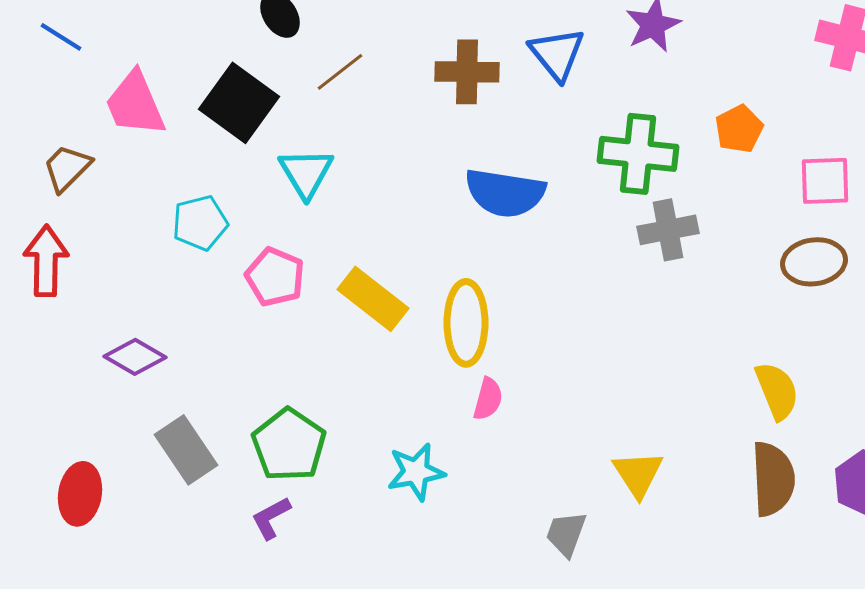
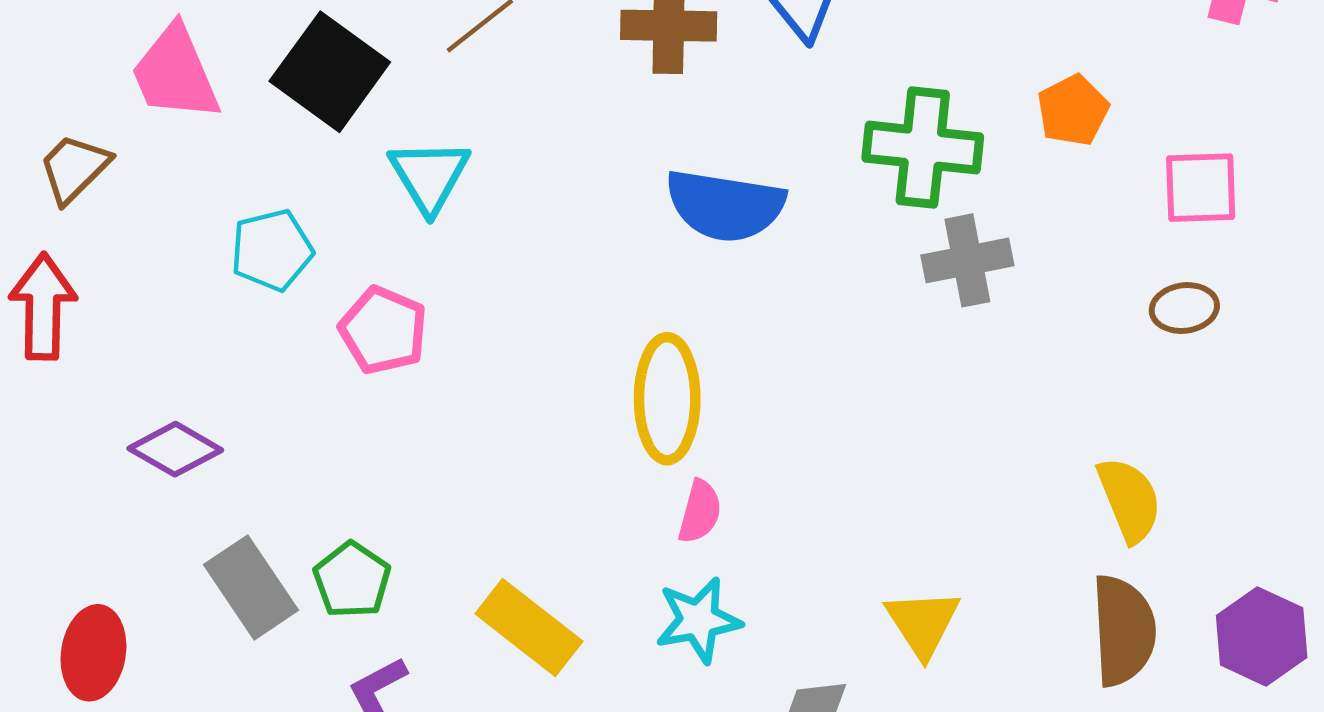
brown ellipse: (814, 262) -> (1184, 308), size x0.7
yellow rectangle: (373, 299) -> (529, 628), moved
green pentagon: (289, 445) -> (352, 580), moved, size x0.7
cyan star: (416, 472) -> (698, 620), moved

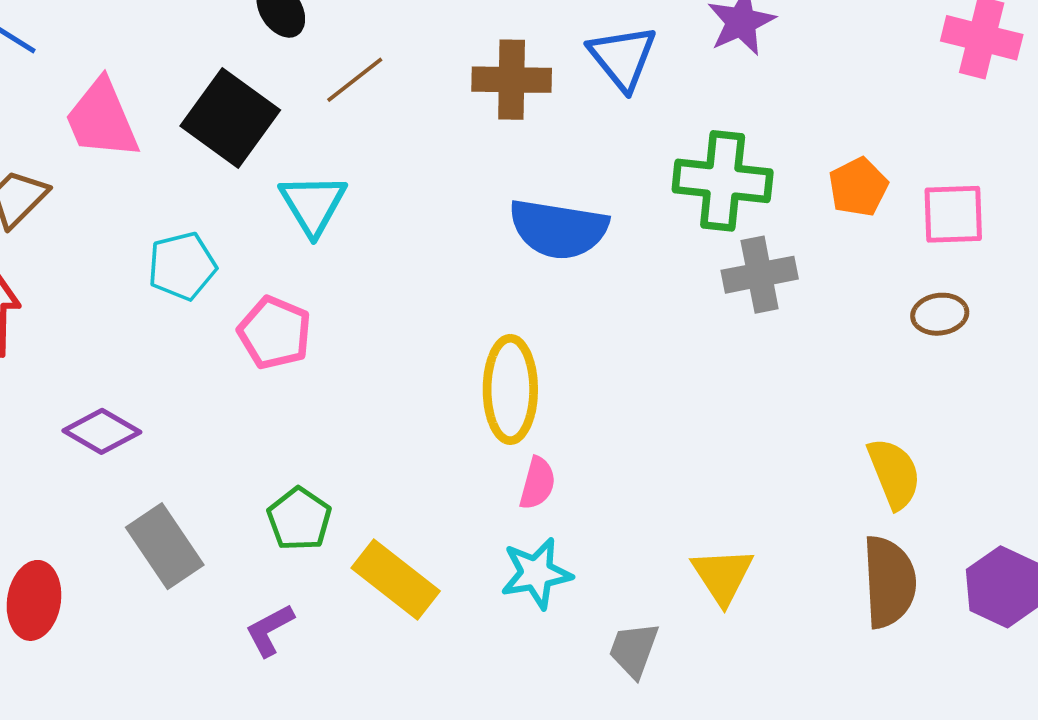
orange pentagon: (1073, 110) -> (858, 187), moved
green pentagon: (352, 580) -> (299, 519), moved

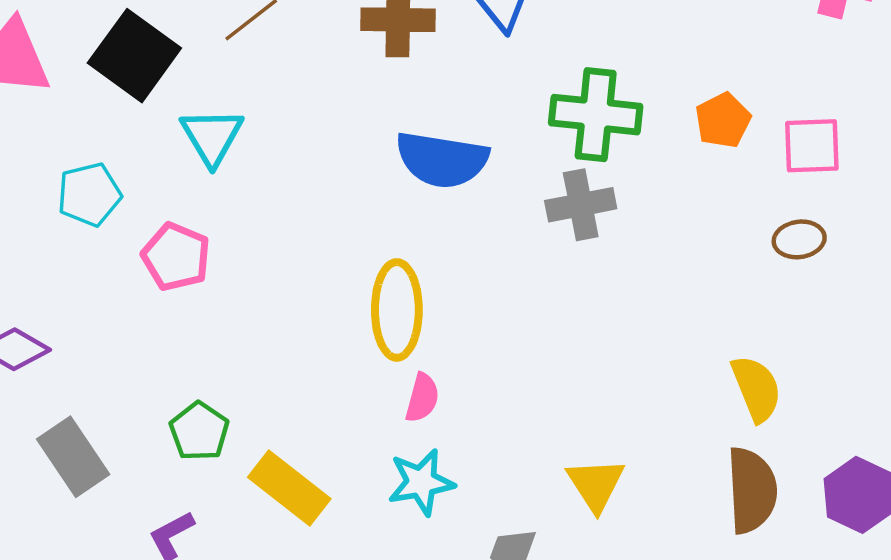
gray cross: (760, 275) -> (581, 205), moved

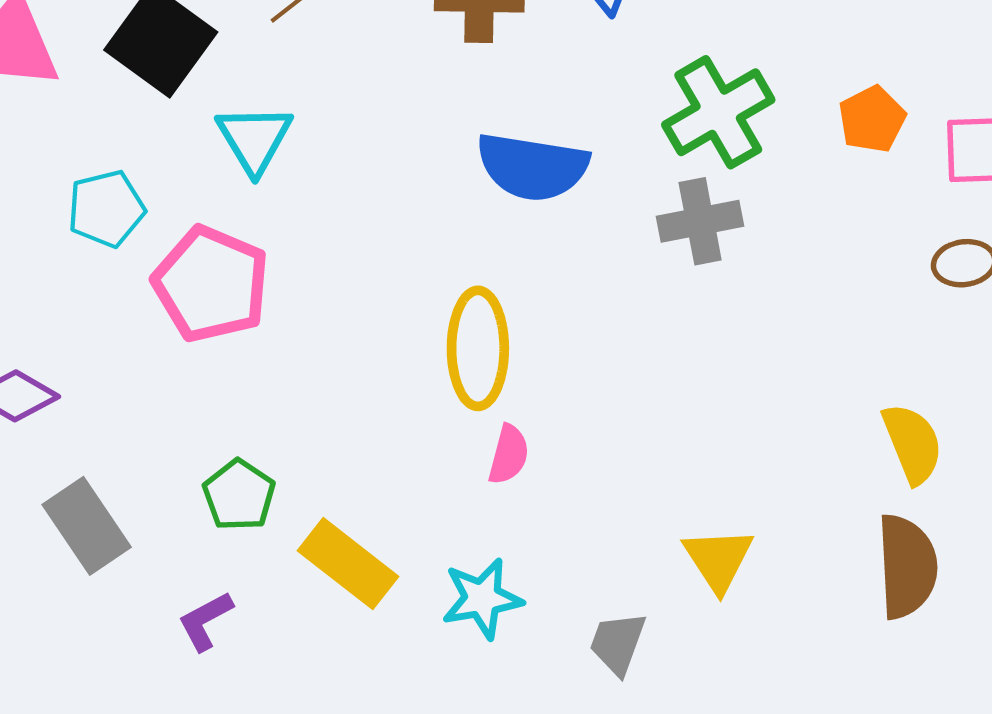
green cross: (596, 115) -> (718, 112), turned -36
pink pentagon: (176, 257) -> (211, 284), size x1.4
cyan star: (421, 482) -> (482, 599), moved

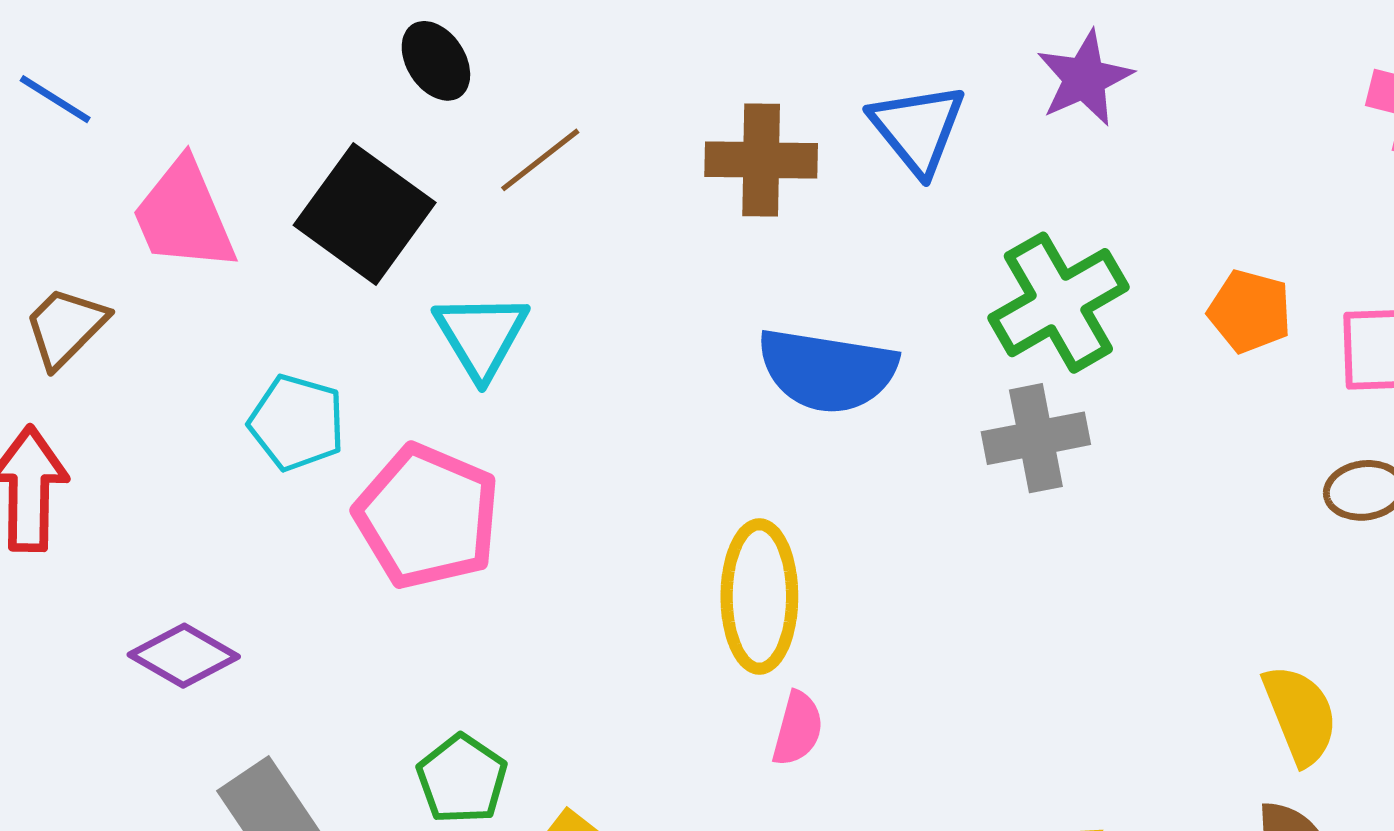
orange pentagon: (872, 119) -> (1250, 311), turned -30
cyan pentagon: (106, 209) -> (297, 423), turned 30

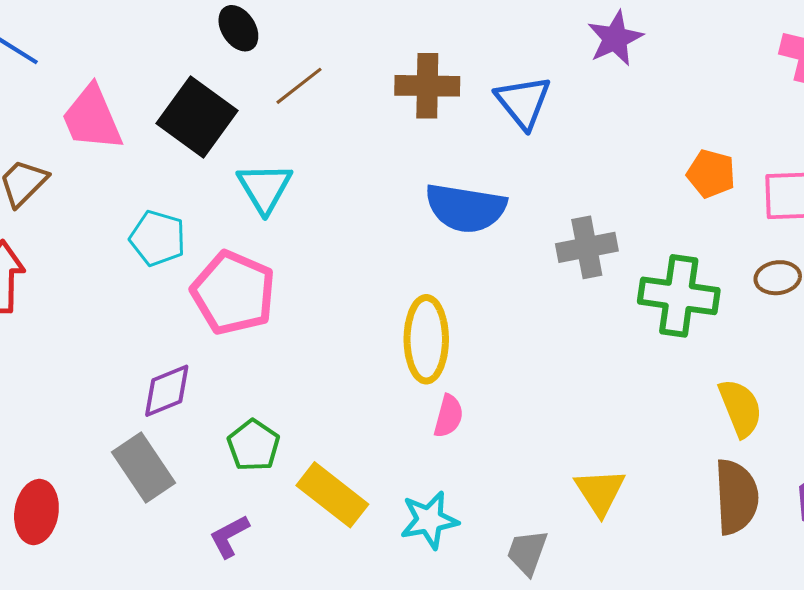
blue triangle: (918, 129) -> (523, 102), moved
green cross: (1058, 303) -> (679, 296), moved, turned 38
purple diamond: (184, 656) -> (167, 391), moved, turned -52

